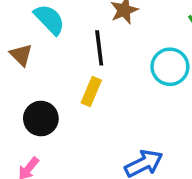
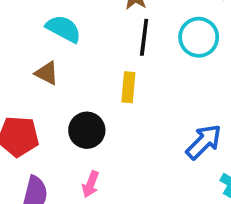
black line: (99, 48) -> (144, 37), moved, turned 32

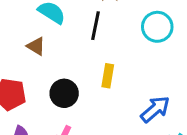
black line: (144, 37) -> (96, 26), moved
yellow rectangle: (128, 87) -> (108, 76), moved

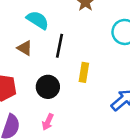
black line: (96, 26) -> (60, 46), moved

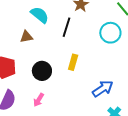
black line: (60, 46) -> (66, 27), moved
brown triangle: (25, 48) -> (26, 37), turned -48

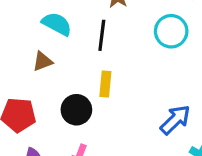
yellow rectangle: (73, 62) -> (105, 84), moved

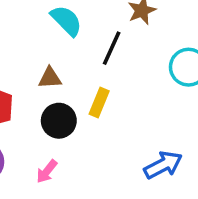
brown triangle: (43, 61) -> (50, 78), moved

